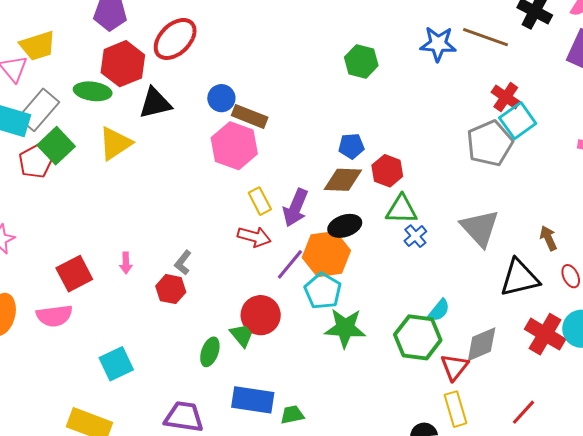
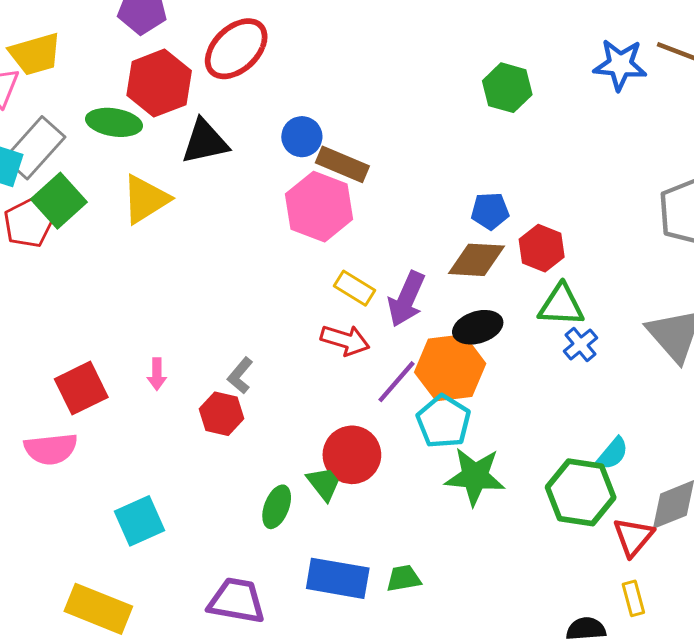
yellow rectangle: (260, 201) -> (355, 288), turned -32
yellow rectangle: (456, 409) -> (633, 598), size x0.7
green trapezoid: (292, 415) -> (404, 578), moved

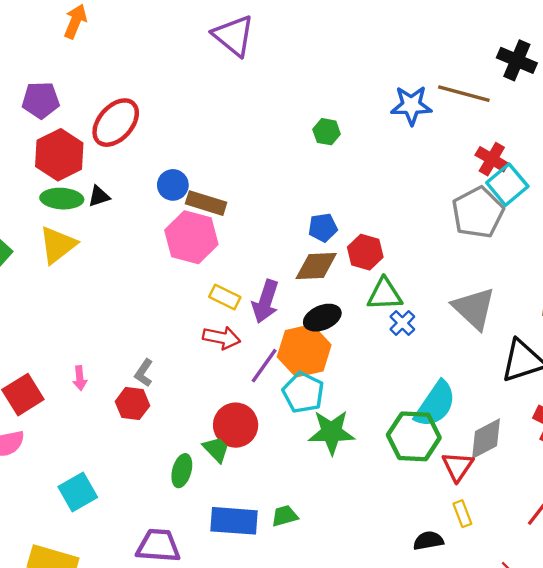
green hexagon: (507, 88) -> (327, 132), size x0.7
green ellipse: (114, 122) -> (62, 199), moved
black triangle: (205, 142) -> (99, 196), size x0.6
cyan semicircle: (613, 454) -> (435, 404), size x1.8

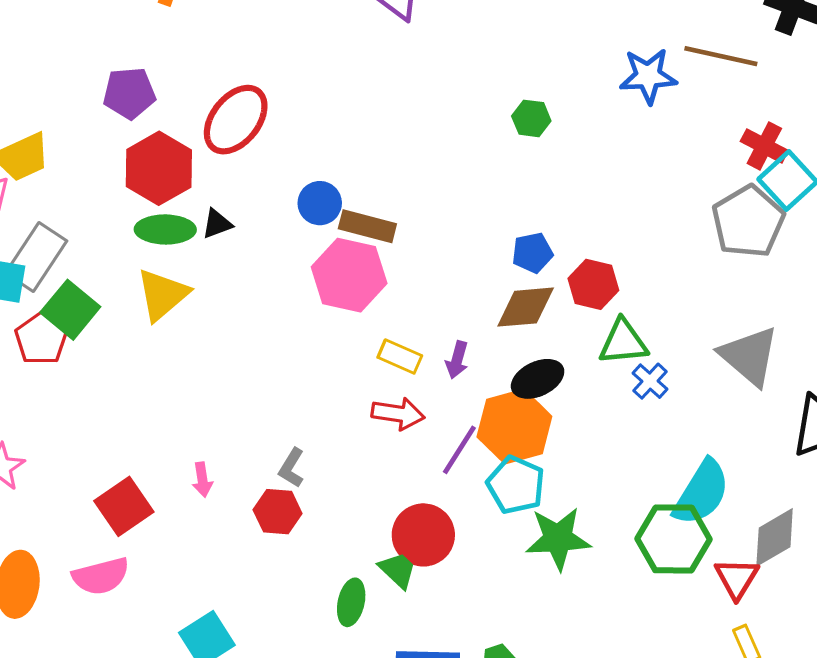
purple arrow: (265, 301) -> (457, 360), size x0.6

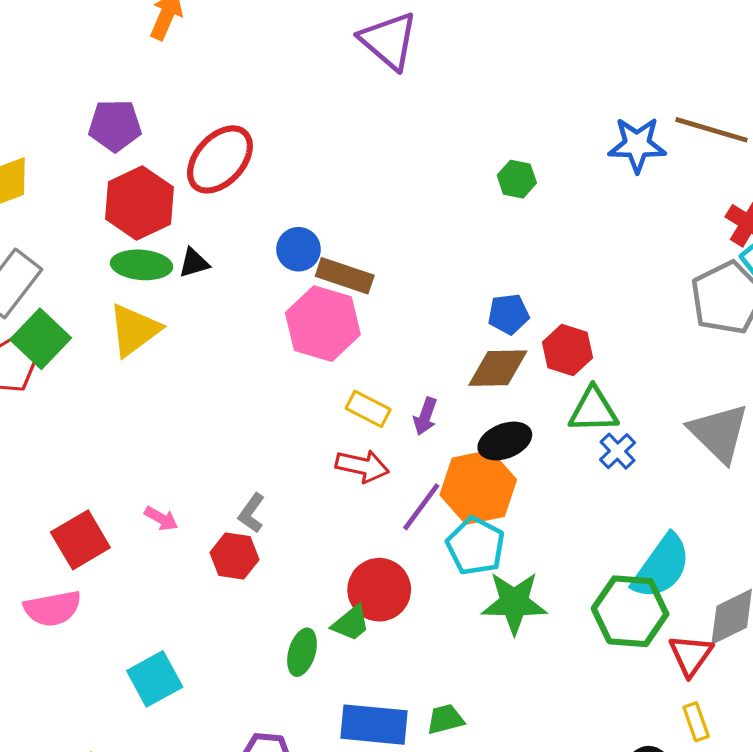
pink arrow: (202, 480) -> (161, 519), turned -56
green trapezoid: (398, 570) -> (351, 623), turned 93

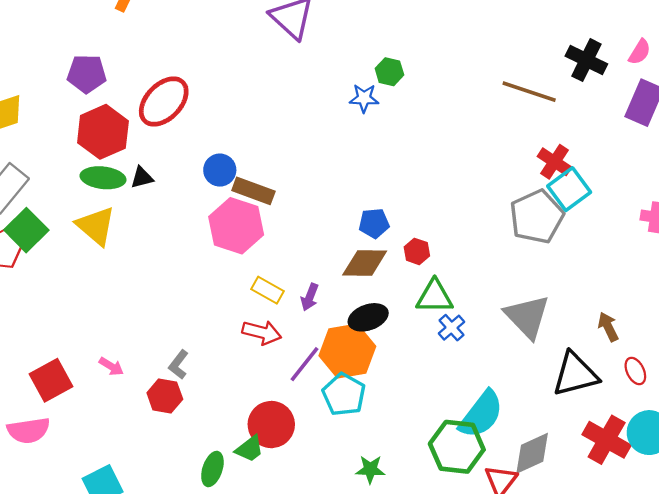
blue star: (637, 145) -> (364, 98), moved, size x0.7
green hexagon: (517, 179) -> (389, 72), moved
yellow triangle: (134, 330) -> (96, 226), turned -45
red hexagon: (567, 350) -> (417, 251), size x0.7
green star: (514, 603) -> (370, 469), moved, size x0.6

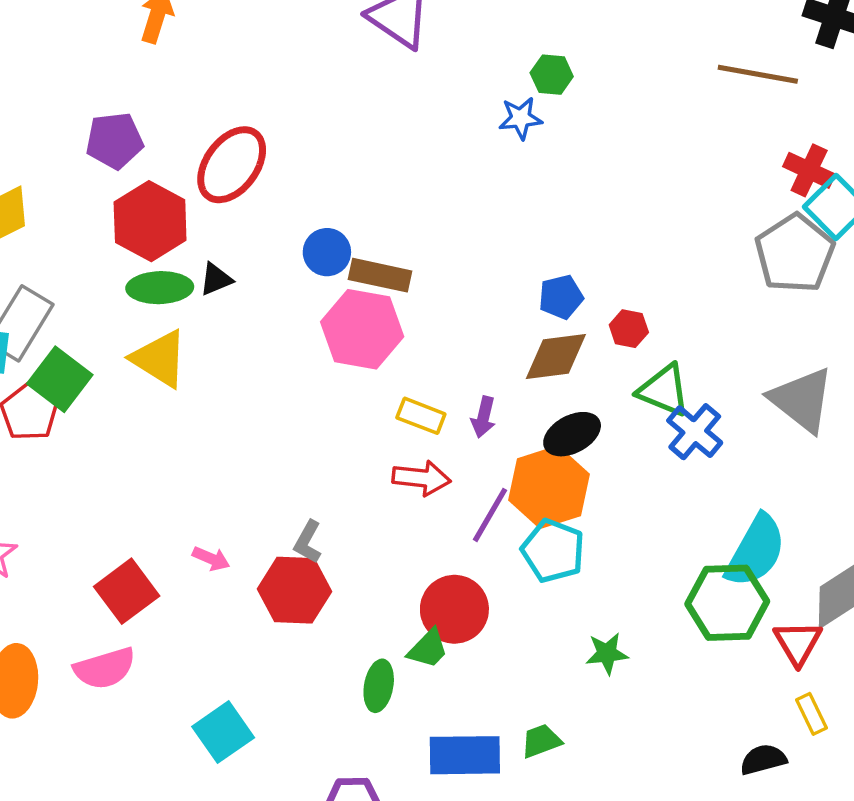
green triangle: (435, 297) -> (664, 390), turned 30
blue cross: (451, 328) -> (695, 432), size x1.4
red hexagon: (165, 396) -> (295, 590), size x1.4

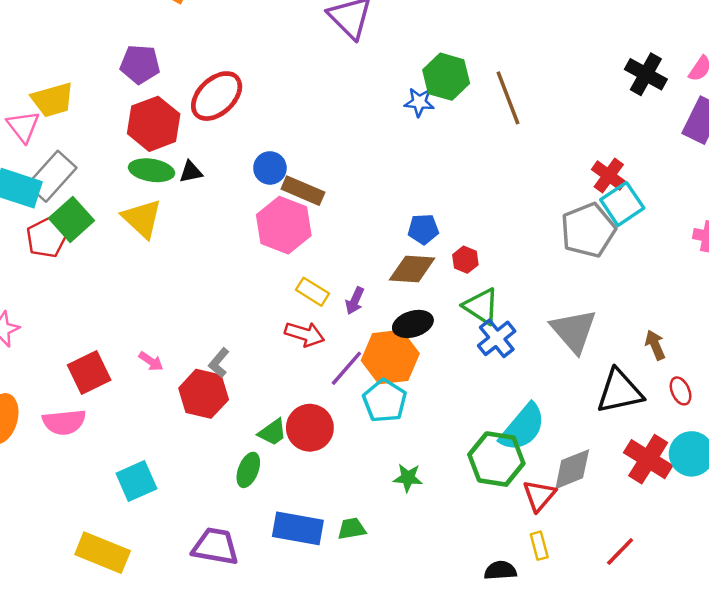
brown line: (758, 74) -> (508, 98), moved, turned 48
green hexagon: (552, 75) -> (446, 77), size x1.6
green trapezoid: (428, 649) -> (273, 432), moved

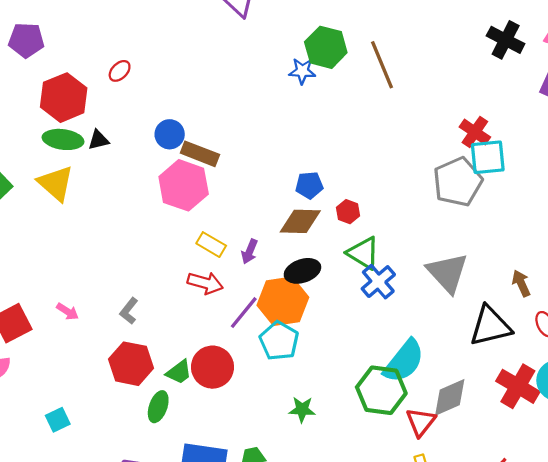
purple pentagon: (140, 64) -> (26, 40), moved
red ellipse: (217, 96) -> (120, 71), size x0.5
cyan square: (622, 204) -> (488, 157), turned 30
red hexagon: (204, 394) -> (131, 364), moved
cyan square: (136, 481) -> (58, 420), size x0.7

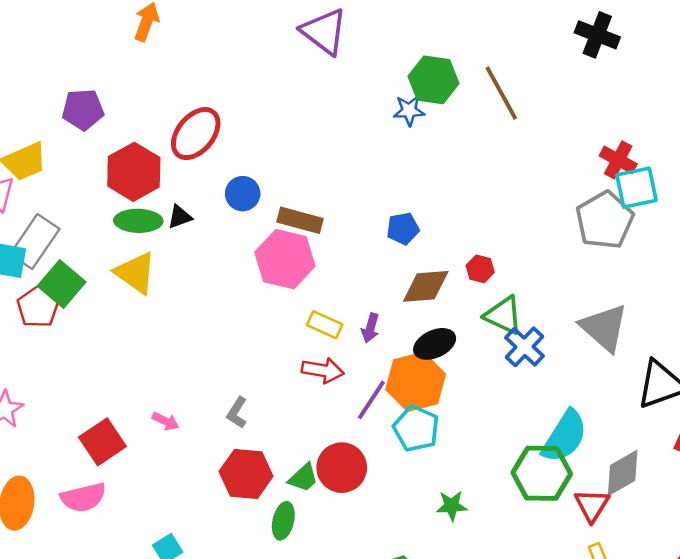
black cross: (506, 40) -> (597, 35), moved
red ellipse: (120, 71) -> (196, 134), size x2.0
blue circle: (170, 134) -> (243, 194), moved
blue pentagon: (309, 185) -> (403, 229), moved

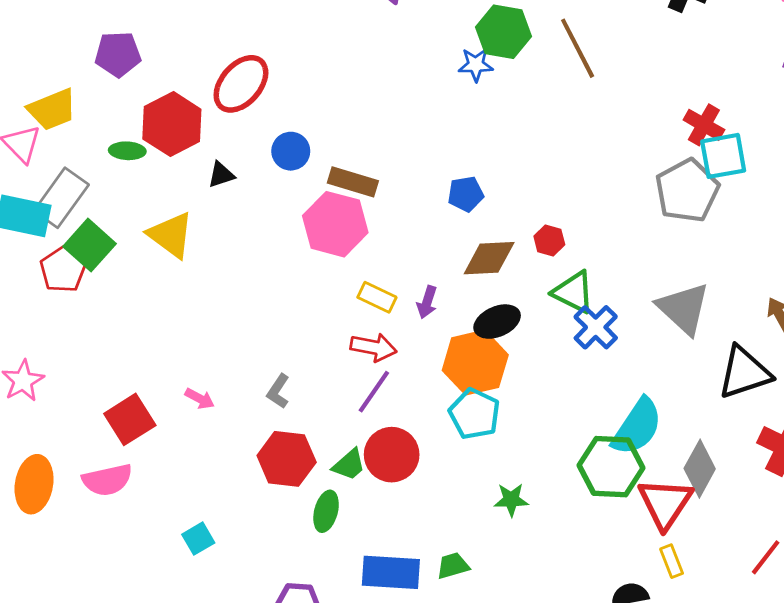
green ellipse: (138, 221) -> (127, 151), moved, size x0.7
purple line: (371, 400) -> (374, 392), moved
gray diamond: (623, 473) -> (700, 469), turned -33
red triangle: (592, 505) -> (665, 503), size x1.4

